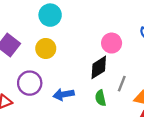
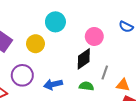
cyan circle: (50, 15) -> (55, 22), moved
green semicircle: (101, 98) -> (86, 86), turned 112

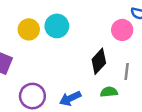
pink circle: (94, 36) -> (122, 30), moved
yellow circle: (35, 44) -> (29, 29), moved

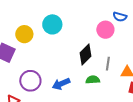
yellow circle: (29, 29) -> (24, 34), moved

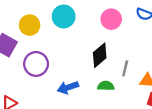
pink circle: (105, 30) -> (111, 19), moved
purple circle: (30, 81) -> (36, 64), moved

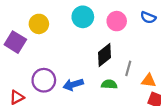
cyan circle: (64, 16) -> (83, 17), moved
purple circle: (36, 64) -> (44, 80), moved

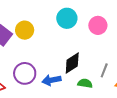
yellow circle: (39, 24) -> (25, 30), moved
black diamond: (104, 55) -> (72, 63), moved

